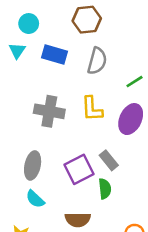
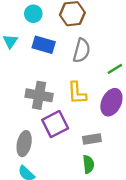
cyan circle: (29, 24) -> (33, 14), moved
gray rectangle: (109, 160) -> (92, 139), turned -60
purple square: (79, 169) -> (55, 124), moved

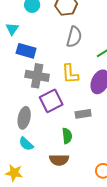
blue rectangle: (44, 45) -> (26, 51), moved
green semicircle: (88, 164) -> (67, 136), moved

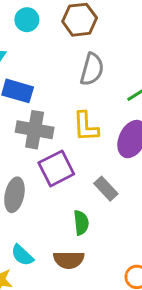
gray rectangle: (83, 114) -> (106, 189), turned 56
cyan semicircle: (26, 144) -> (22, 255), moved

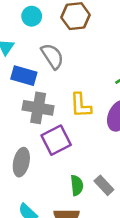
gray semicircle: (92, 69) -> (52, 56), moved, turned -48
gray rectangle: (106, 189) -> (104, 185), moved

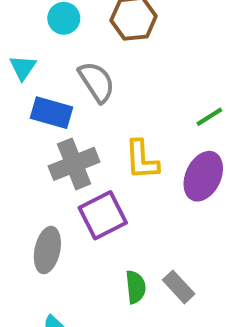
gray cross: (38, 108) -> (74, 164), turned -32

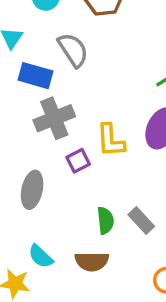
yellow L-shape: (142, 160) -> (111, 140), moved
purple square: (103, 215) -> (78, 161), size x0.6

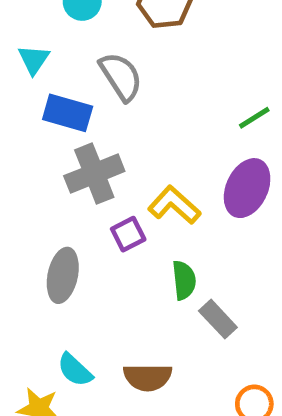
yellow L-shape: (111, 140) -> (174, 205), turned 135
green semicircle: (105, 221) -> (184, 280), moved

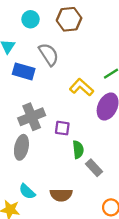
gray cross: (94, 174) -> (32, 117), moved
yellow L-shape: (174, 205) -> (81, 87), moved
purple square: (128, 234) -> (62, 128), moved, turned 35

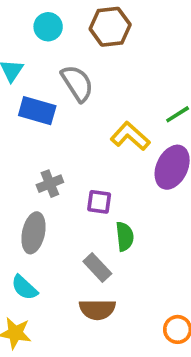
gray cross: (32, 117) -> (50, 184), size x0.6
gray rectangle: (94, 168) -> (97, 267), moved
cyan semicircle: (27, 192) -> (24, 288), moved

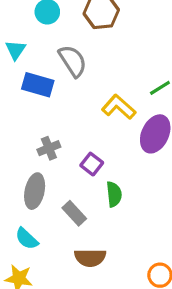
purple square: (99, 202) -> (92, 164), turned 30
gray rectangle: (97, 267) -> (74, 213), moved

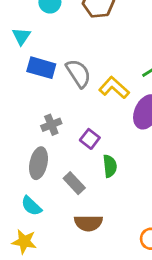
gray semicircle: (73, 61) -> (78, 73), moved

